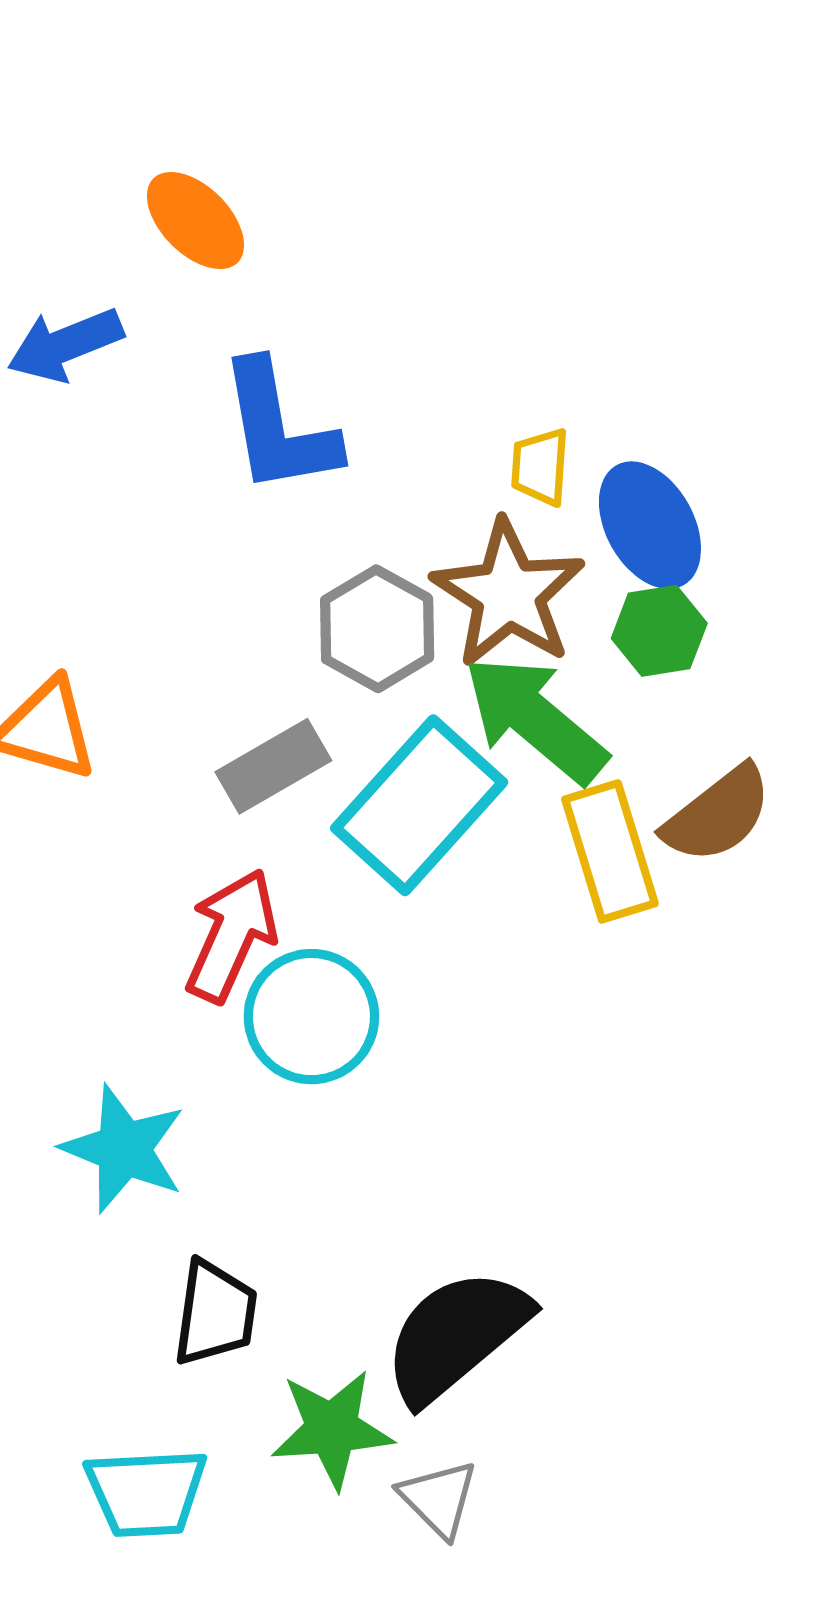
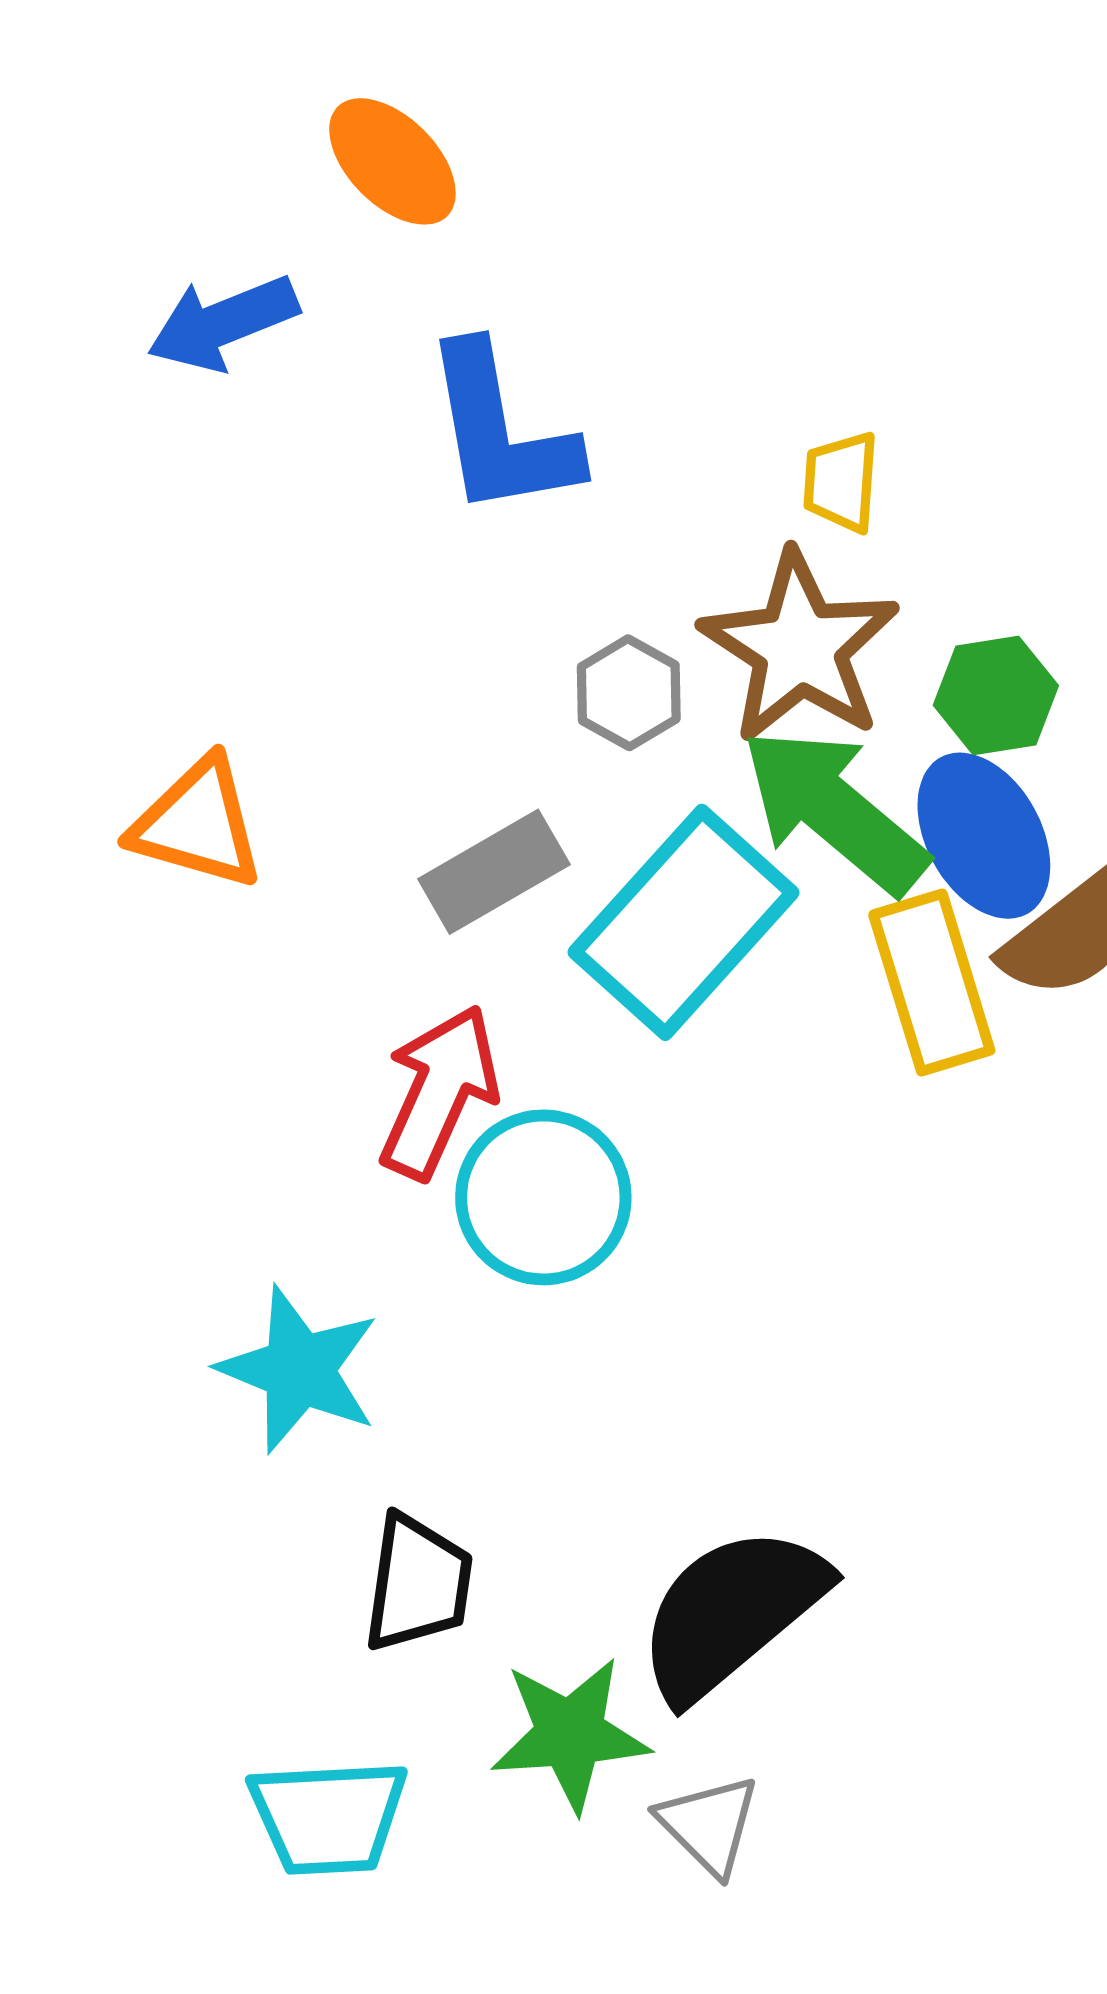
blue ellipse: (650, 525) -> (984, 836), moved
gray hexagon: (377, 629) -> (629, 693), size x0.7

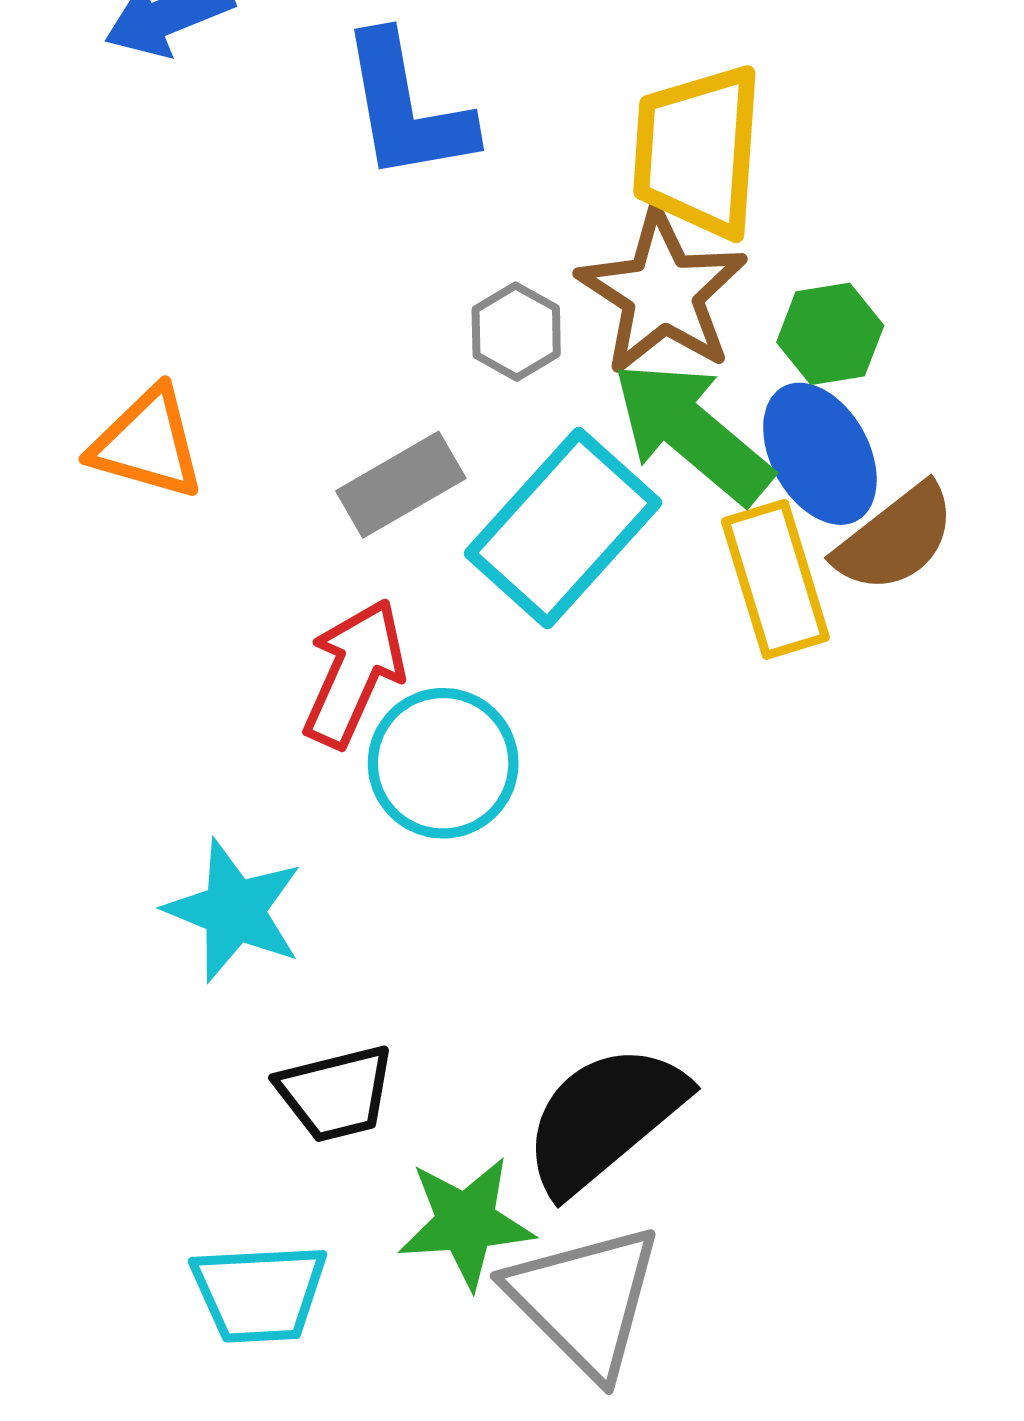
yellow trapezoid: (841, 482) -> (698, 151), size x2.0
black trapezoid: (418, 1583) -> (336, 1093), turned 68
gray triangle: (709, 1825) -> (585, 1300), size x1.8

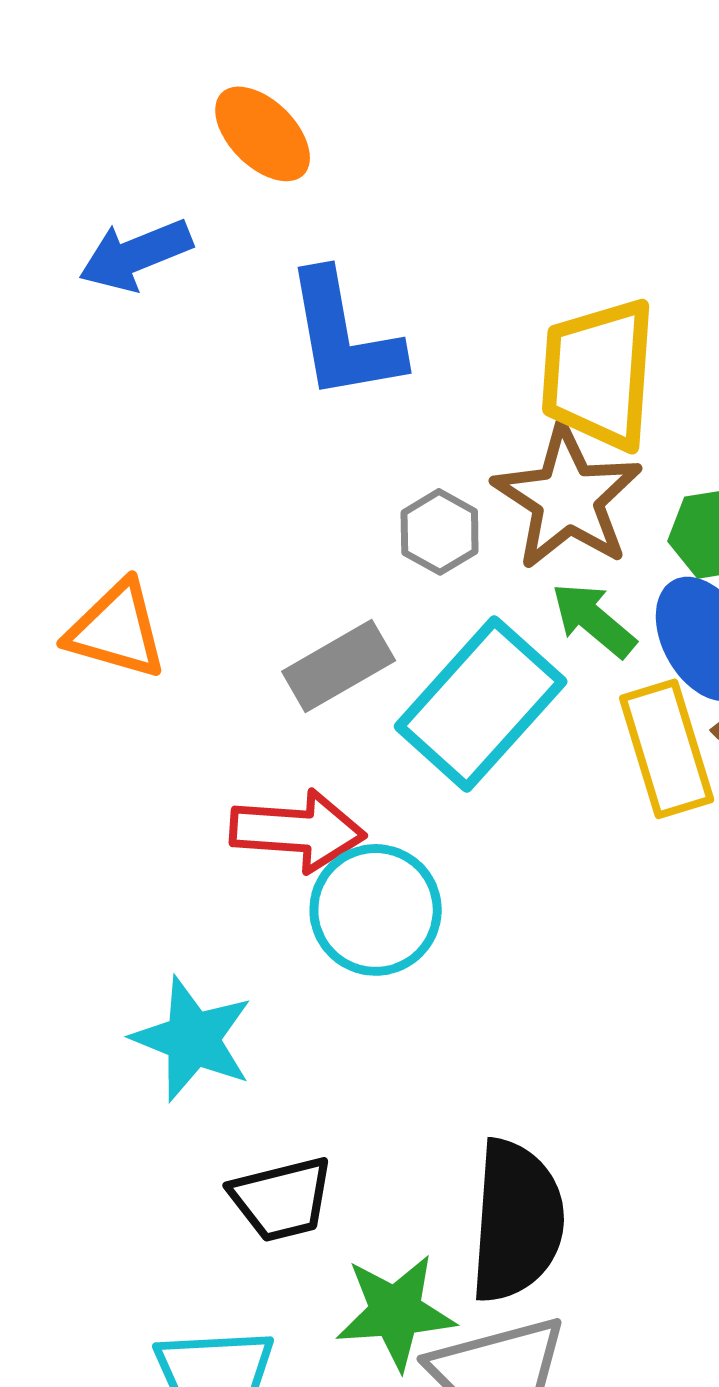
green arrow: (692, 432) -> (594, 620), size x0.6
red arrow: (354, 673) -> (298, 831), turned 70
black semicircle: (604, 1118) -> (517, 1221), turned 134

